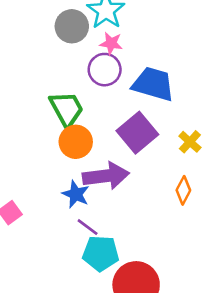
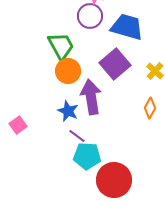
purple arrow: (106, 176) -> (91, 97), turned -92

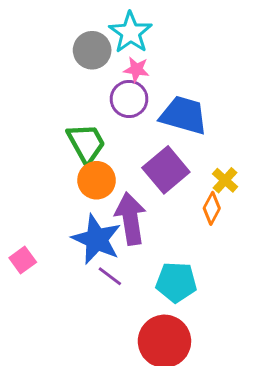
orange diamond: (150, 108) -> (212, 208), moved
blue star: (68, 111) -> (97, 239), size x1.6
cyan pentagon: (87, 156) -> (176, 282), moved

